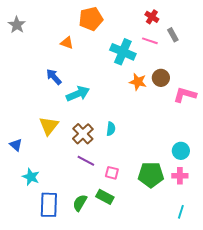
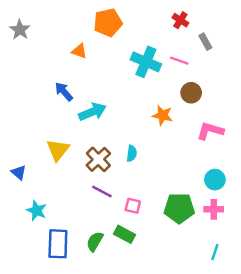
pink line: (150, 41) -> (179, 61), moved
orange star: (138, 82) -> (163, 115), moved
pink L-shape: (185, 95) -> (210, 131), moved

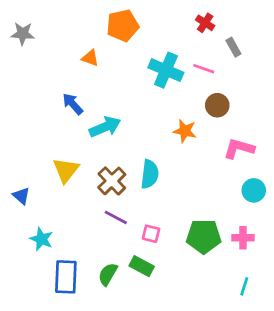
gray star: (20, 30) -> (23, 34), turned -30
cyan semicircle: (132, 153) -> (150, 174), size x1.5
cyan circle: (215, 180) -> (254, 190), moved

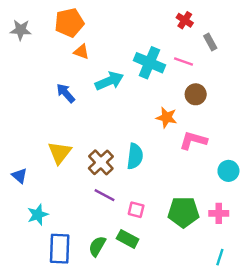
orange pentagon: (123, 25) -> (69, 23), moved
cyan arrow: (105, 127) -> (109, 81), moved
pink L-shape: (239, 148) -> (193, 140), moved
cyan star: (42, 239) -> (38, 215), turned 30

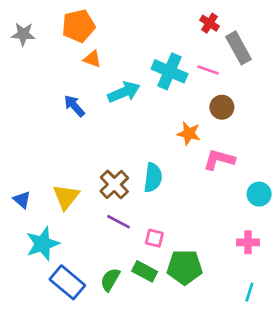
gray rectangle: (210, 42) -> (238, 48), size x1.6
yellow triangle: (60, 153) -> (66, 197), moved
green pentagon: (183, 212) -> (185, 267), moved
cyan star: (38, 215) -> (43, 244), size x1.4
blue rectangle: (60, 249) -> (67, 282), turned -52

